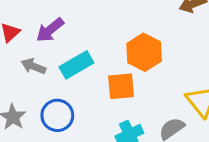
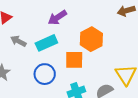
purple arrow: (50, 30) -> (57, 17), moved
blue circle: (57, 115) -> (45, 74), moved

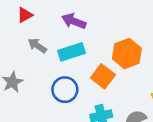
purple arrow: (57, 17) -> (74, 21), moved, turned 48
orange square: (74, 60) -> (103, 76), turned 30

